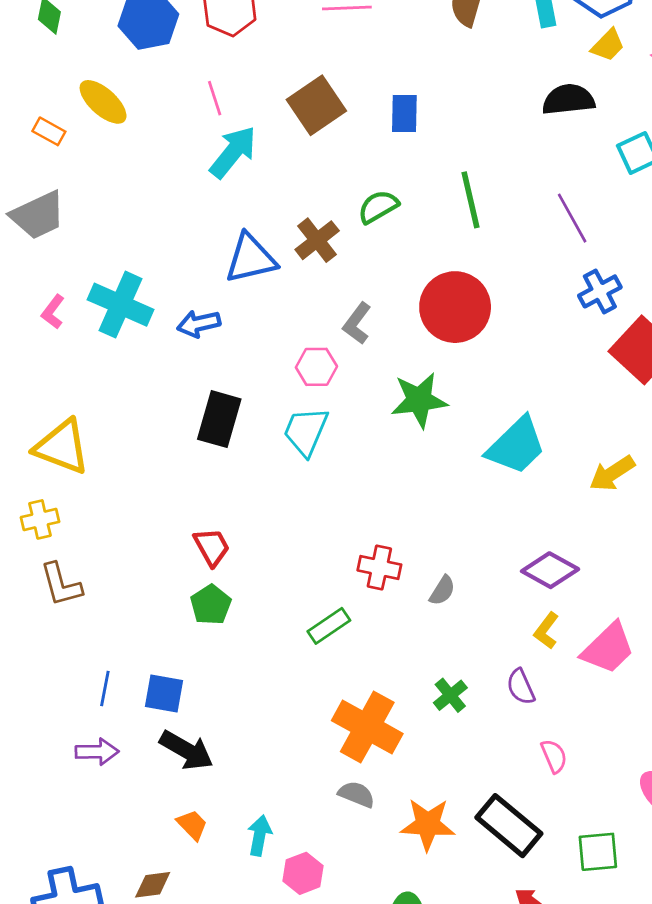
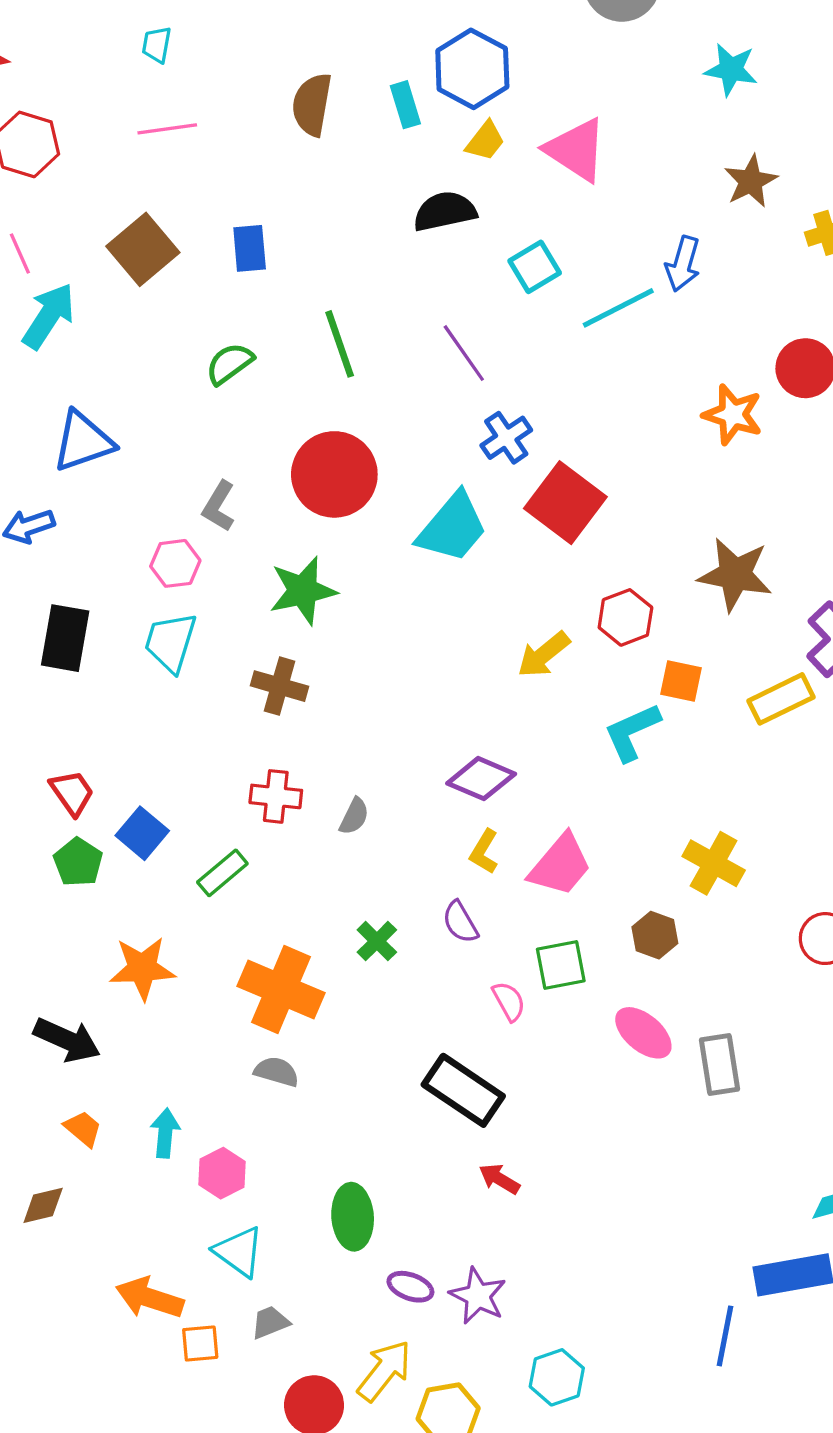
brown cross: (317, 240) -> (279, 686), moved, turned -30
cyan trapezoid: (516, 446) -> (452, 528), moved
blue square: (164, 694) -> (142, 833), moved, turned 36
orange star: (428, 824) -> (142, 968), moved
green square: (598, 852) -> (561, 965), moved

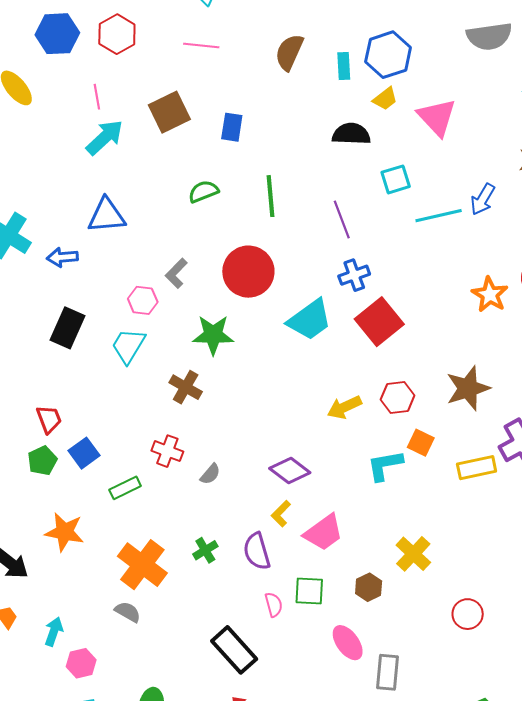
brown star: (735, 575) -> (468, 388), turned 30
purple semicircle: (460, 922) -> (257, 551), size x1.4

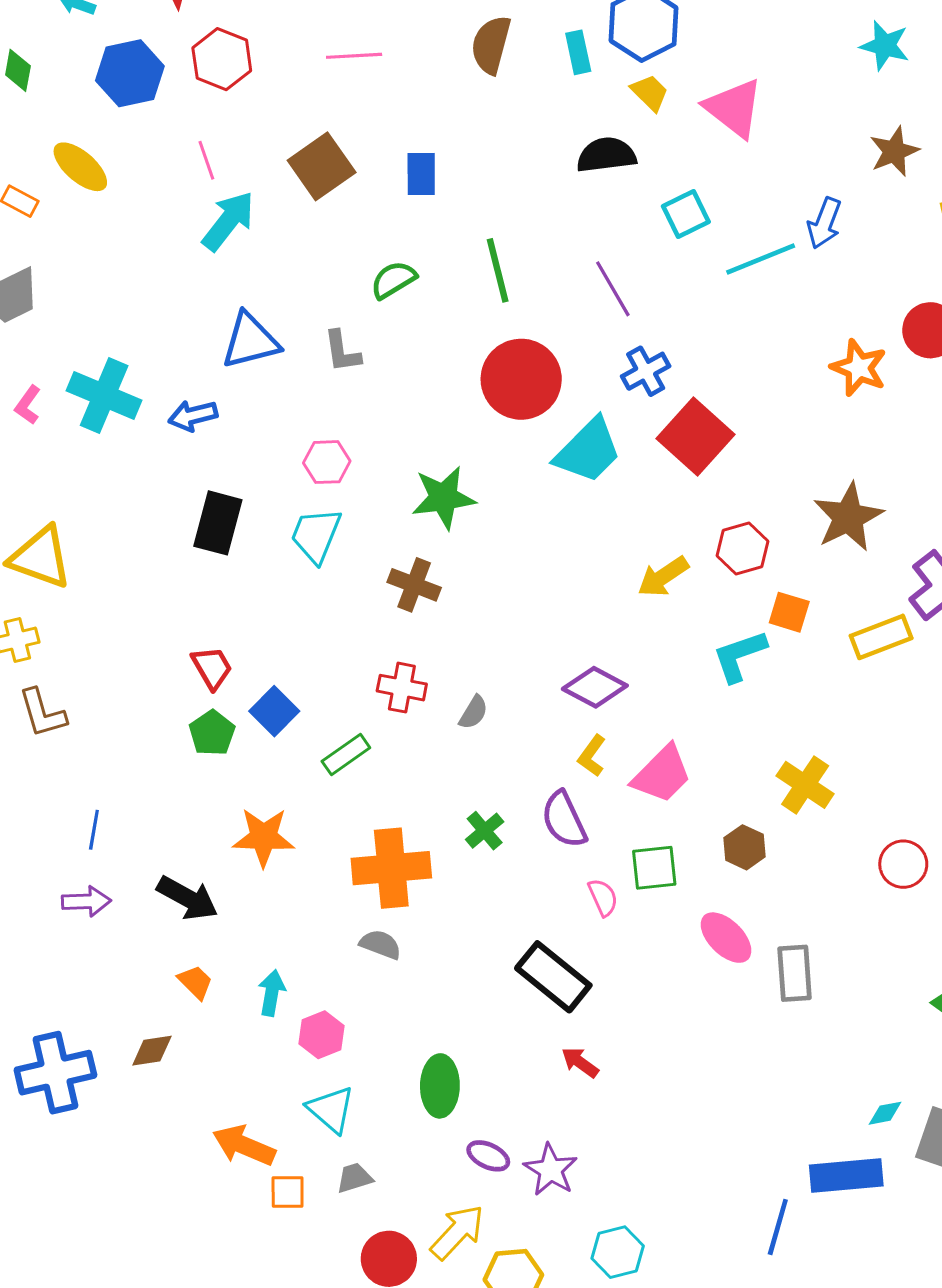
yellow trapezoid: (385, 99) -> (650, 93), turned -88
red circle: (248, 272) -> (521, 379), moved
gray L-shape: (176, 273) -> (342, 352), moved, turned -44
orange cross: (142, 565) -> (391, 868), turned -33

